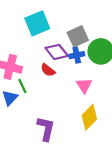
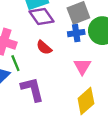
purple diamond: (57, 52) -> (42, 17), moved
purple L-shape: (46, 129) -> (32, 89), moved, turned -30

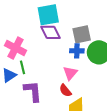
red semicircle: (44, 48) -> (65, 91), moved
pink triangle: (82, 66) -> (70, 73), moved

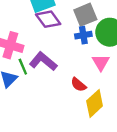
pink triangle: (70, 73) -> (101, 62), moved
purple L-shape: (33, 91) -> (43, 61), moved, turned -35

